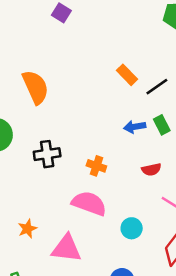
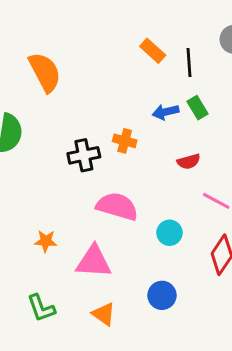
black line: (157, 87) -> (189, 62), turned -55
black cross: (47, 154) -> (84, 155), moved
orange cross: (96, 166) -> (125, 141), moved
orange star: (27, 229) -> (46, 241), turned 30

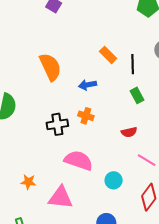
orange semicircle: (45, 72) -> (50, 67), moved
blue arrow: (166, 112) -> (87, 85), moved

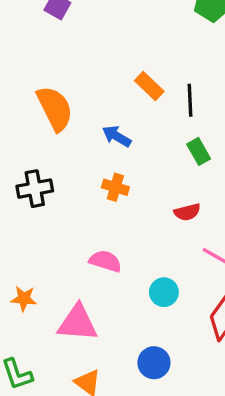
blue arrow: (87, 85) -> (117, 136), turned 42
black cross: (57, 124) -> (35, 189), moved
pink semicircle: (79, 160) -> (105, 261), size x0.7

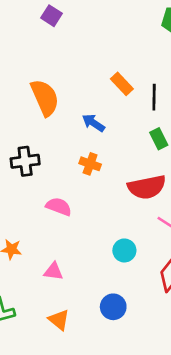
red semicircle: (187, 212) -> (147, 187), size x1.8
pink semicircle: (105, 261) -> (59, 207), moved
pink triangle: (78, 323) -> (54, 271), size x0.6

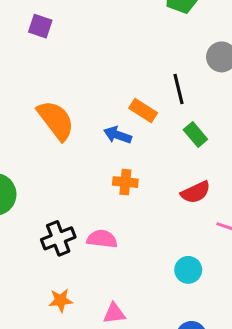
orange rectangle: (122, 84) -> (143, 110), moved
black cross: (25, 161) -> (58, 238), moved
red semicircle: (147, 187) -> (196, 192), size x0.7

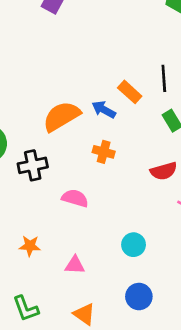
orange semicircle: (56, 120) -> (61, 116), moved, turned -93
black cross: (58, 238) -> (33, 165), moved
cyan circle: (188, 270) -> (134, 245), moved

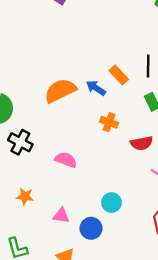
orange cross: (104, 152) -> (109, 122), moved
black cross: (33, 165) -> (20, 142), moved, turned 35
blue circle: (139, 297) -> (91, 228), moved

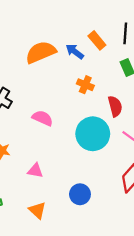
red semicircle: (142, 143) -> (115, 106), turned -96
cyan circle: (111, 203) -> (93, 134), moved, size x1.8
blue circle: (91, 228) -> (80, 194), moved

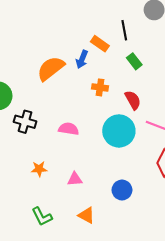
blue arrow: (75, 52) -> (82, 59), turned -90

